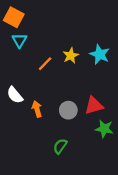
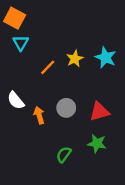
gray circle: (68, 110) -> (66, 108), moved
green star: (104, 129) -> (97, 144), moved

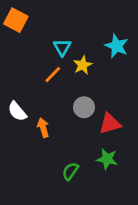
cyan triangle: (21, 43) -> (62, 47), moved
cyan star: (106, 57) -> (117, 46), moved
gray circle: (66, 108) -> (84, 107), moved

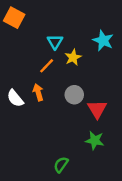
red triangle: (110, 124) -> (97, 109), turned -45
orange arrow: (43, 128) -> (38, 92), moved
green semicircle: (70, 171) -> (61, 165), moved

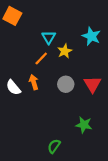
red triangle: (97, 109) -> (92, 84), moved

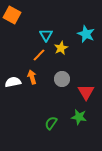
red triangle: (92, 84) -> (86, 92), moved
white semicircle: (13, 87) -> (13, 82), turned 119
green semicircle: (54, 146) -> (51, 123), moved

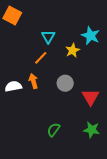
yellow star: (61, 48) -> (73, 50), moved
green star: (79, 117) -> (92, 130), moved

